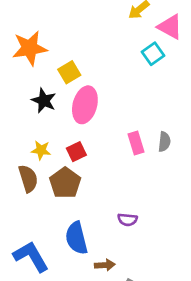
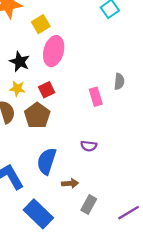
black star: (44, 101) -> (20, 62), moved
pink rectangle: (136, 143) -> (96, 97), moved
blue semicircle: (76, 238) -> (47, 161), turned 32

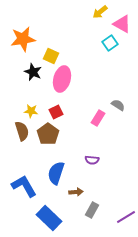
yellow square: (41, 24) -> (51, 56), turned -35
black star: (20, 62) -> (33, 72), moved
gray semicircle: (119, 82) -> (118, 105), turned -64
pink rectangle: (96, 97) -> (98, 118), turned 49

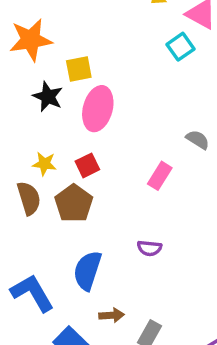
yellow square: (51, 56) -> (79, 69), turned -35
gray semicircle: (118, 105) -> (198, 140), moved
brown arrow: (76, 192) -> (112, 315), moved

